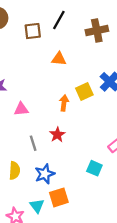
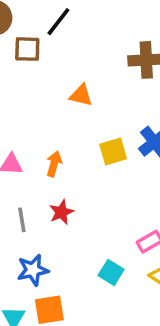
black line: (59, 20) -> (58, 22), moved
brown square: (33, 31) -> (27, 49), moved
orange arrow: (64, 103) -> (54, 164), moved

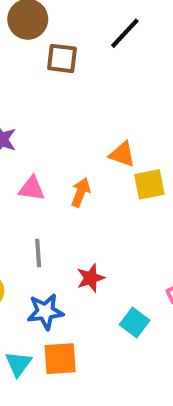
black line: (58, 22) -> (125, 33), moved
orange triangle: (81, 95) -> (122, 154), moved
red star: (61, 212) -> (91, 278), moved

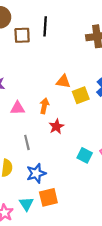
black line: (125, 33) -> (45, 26), moved, turned -30
red star: (91, 278) -> (56, 127), moved
cyan square: (135, 322) -> (85, 155), moved

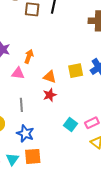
orange triangle: (63, 81) -> (50, 77), moved
orange arrow: (44, 106) -> (29, 56), moved
blue star: (36, 173) -> (25, 133), turned 30

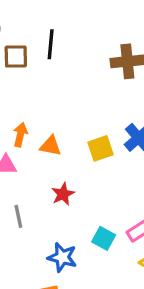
orange triangle: (50, 77) -> (51, 146), moved
blue star: (25, 133) -> (62, 257), moved

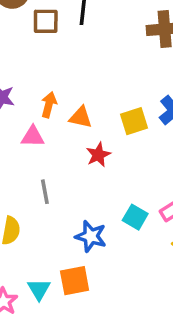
red star: (63, 194) -> (98, 155), moved

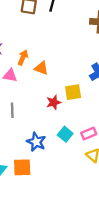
yellow square: (134, 121) -> (73, 92), moved
red star: (98, 155) -> (54, 102), moved

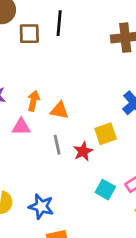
gray line: (12, 110) -> (57, 145), moved
blue star: (36, 142) -> (41, 207), moved

